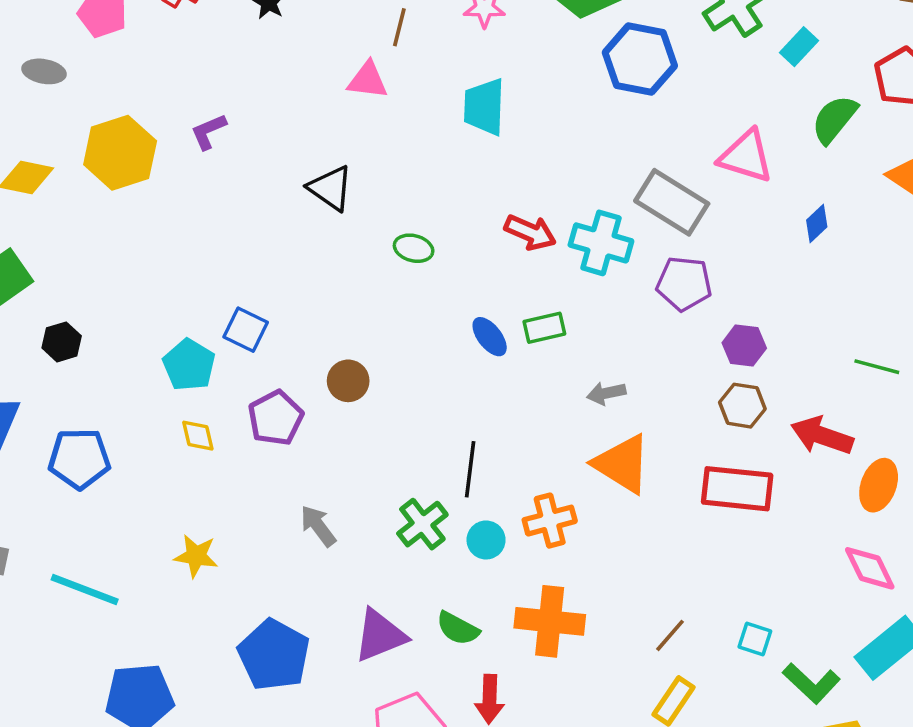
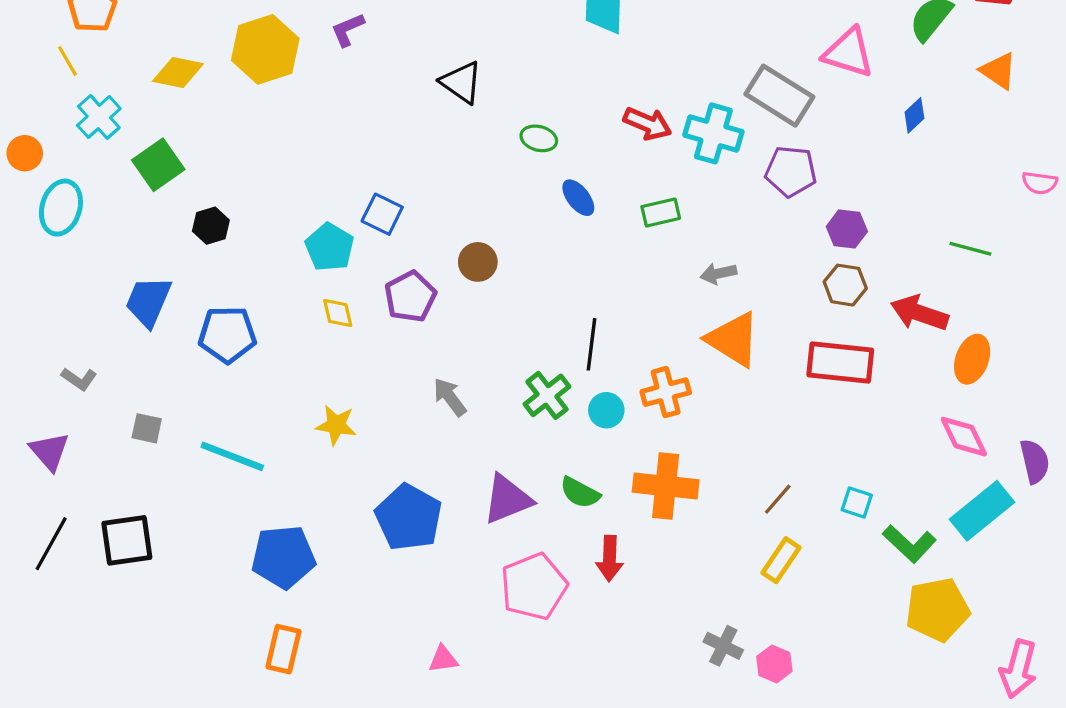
blue ellipse: (490, 337) -> (578, 198), moved

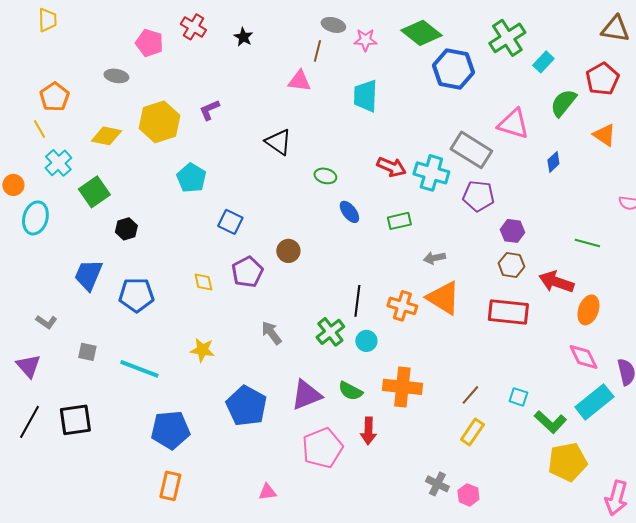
cyan pentagon: (330, 247) -> (191, 178), moved
orange cross: (666, 392) -> (402, 306), moved, turned 32

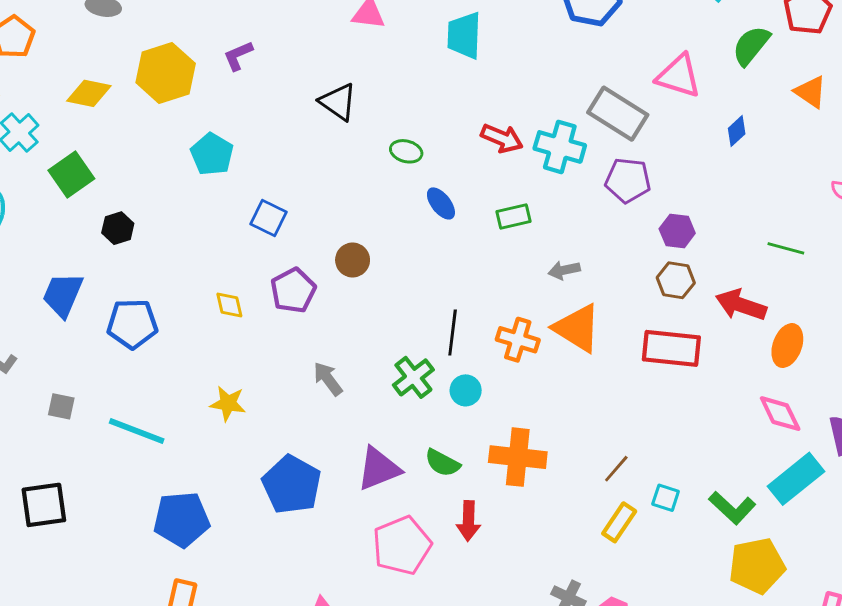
cyan square: (518, 397) -> (666, 498), moved

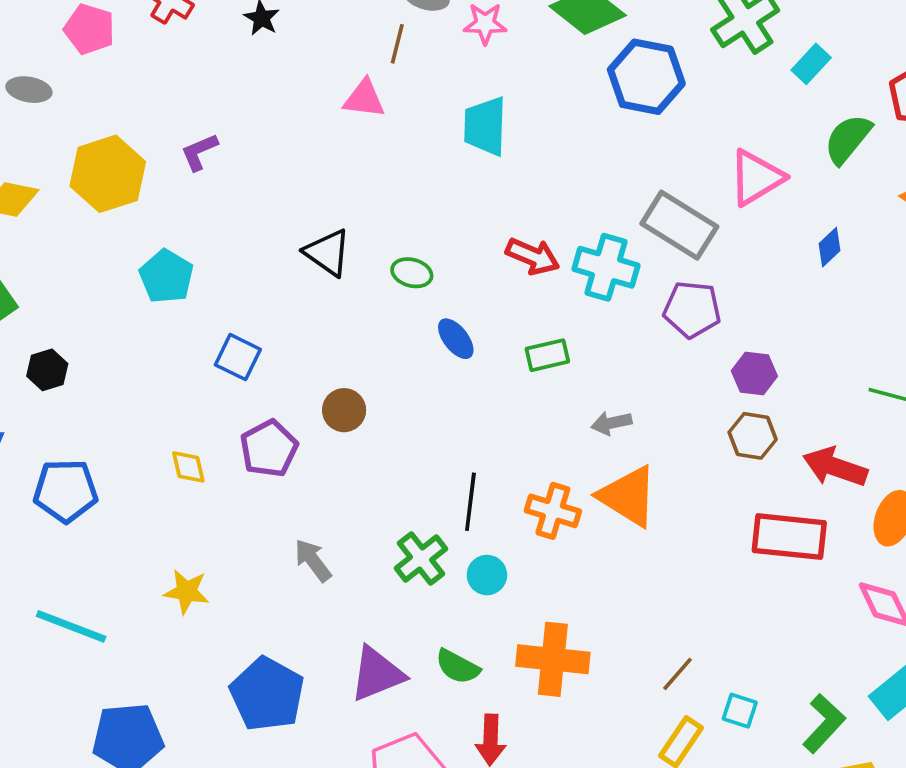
pink triangle: (679, 76) -> (756, 177), turned -48
black triangle: (338, 102) -> (328, 253), moved
red rectangle: (671, 348) -> (789, 537), moved
green L-shape: (732, 508) -> (824, 723), turned -90

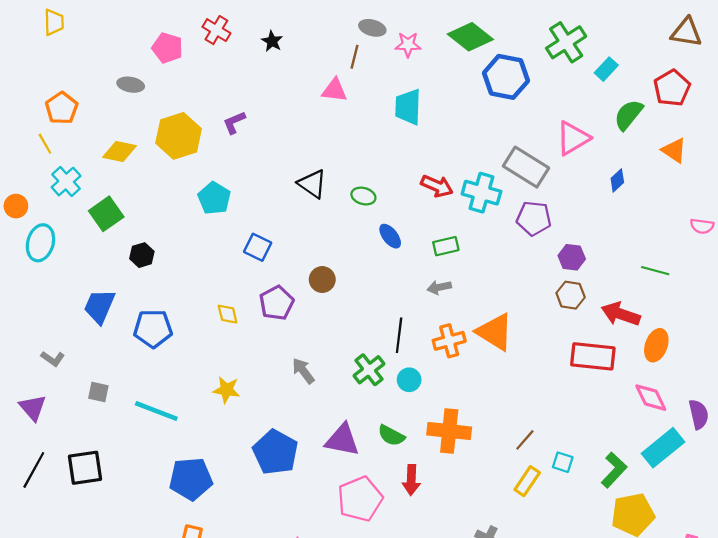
gray arrow: (611, 423) -> (439, 287), moved
orange cross: (553, 511) -> (449, 341), turned -32
purple triangle: (377, 674) -> (342, 440), turned 33

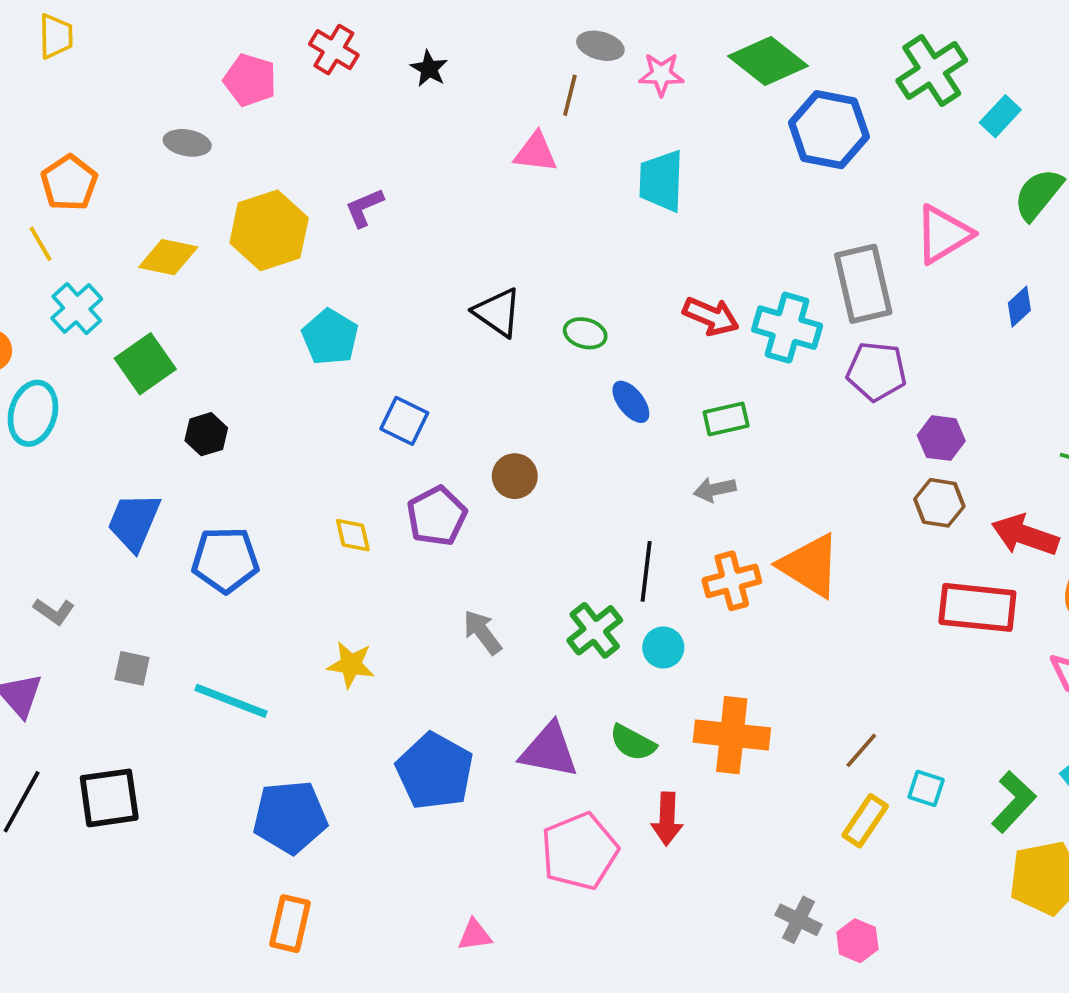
gray rectangle: (526, 167) -> (863, 284), turned 45

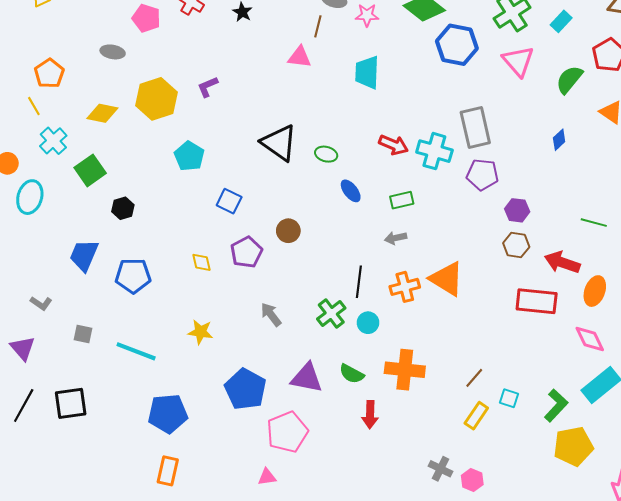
cyan rectangle: (1000, 116) -> (561, 21), moved
pink triangle: (943, 234) -> (518, 61), moved, turned -40
black triangle: (498, 312) -> (279, 143), size x1.4
pink pentagon: (579, 851) -> (287, 432), moved

